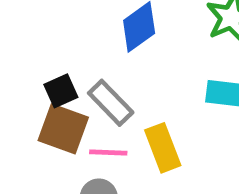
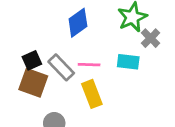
pink line: (108, 152) -> (89, 65), moved

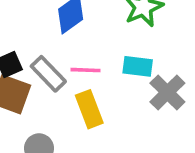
gray cross: (151, 38) -> (167, 92), moved, size x1.4

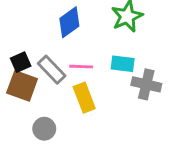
gray cross: (167, 92) -> (146, 84), turned -32

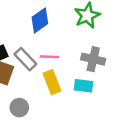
cyan rectangle: (123, 64) -> (83, 86), moved
gray cross: (146, 84) -> (93, 59), moved

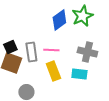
blue diamond: (40, 20) -> (59, 20), moved
gray rectangle: (25, 59) -> (31, 52), turned 36

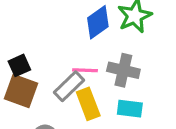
gray rectangle: (31, 52) -> (69, 86), moved, turned 54
gray cross: (87, 52) -> (123, 70), moved

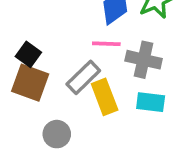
black square: (19, 65) -> (28, 54), turned -30
pink line: (85, 70) -> (106, 44), moved

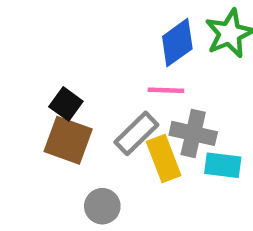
gray cross: (144, 60) -> (193, 133), moved

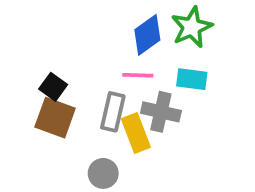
gray rectangle: (136, 133) -> (113, 112), turned -33
cyan rectangle: (223, 165) -> (192, 79), moved
gray circle: (102, 206) -> (103, 173), moved

